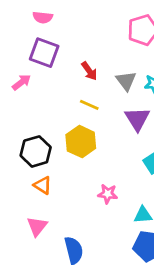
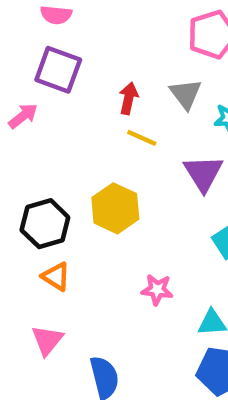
red arrow: (89, 71) -> (129, 98), turned -132
gray triangle: (126, 81) -> (186, 94), moved
yellow line: (89, 105) -> (142, 138), moved

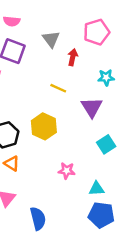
gray triangle: (186, 94) -> (51, 39), moved
red arrow: (129, 98) -> (73, 57), moved

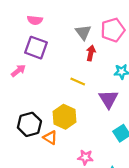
gray triangle: (51, 39) -> (83, 32), moved
orange triangle: (12, 164) -> (50, 138), moved

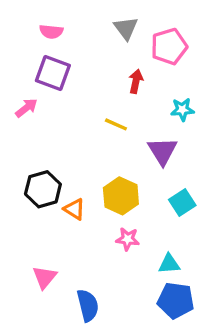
gray triangle: (83, 32) -> (126, 28), moved
yellow hexagon: (65, 117) -> (121, 196), moved

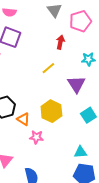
yellow line: (116, 124) -> (48, 68), turned -64
pink star: (128, 239) -> (36, 137), moved

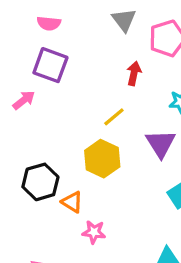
yellow hexagon: (51, 111) -> (102, 159), moved

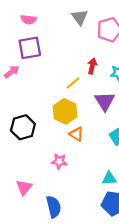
purple square: (50, 65) -> (30, 48), turned -30
red arrow: (134, 73) -> (92, 66), moved
orange triangle: (72, 202) -> (76, 134), moved

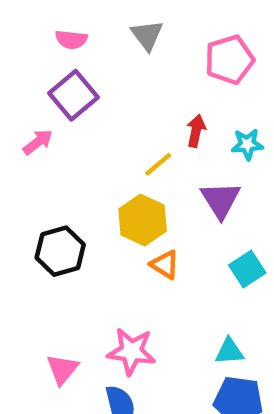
gray triangle: (80, 17) -> (147, 35), moved
purple square: (30, 48) -> (73, 95), turned -30
pink star: (59, 161) -> (131, 351), moved, size x1.5

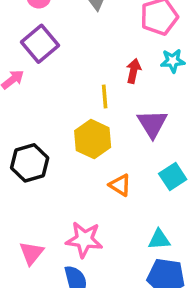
cyan star: (247, 144) -> (173, 61), moved
yellow line: (158, 164) -> (105, 97), turned -55
orange triangle: (165, 265) -> (120, 185), moved

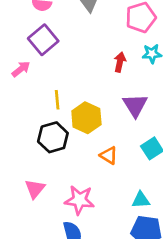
yellow line: (105, 97) -> (57, 100), moved
black hexagon: (30, 163) -> (53, 137), moved
pink triangle: (31, 253) -> (35, 189), moved

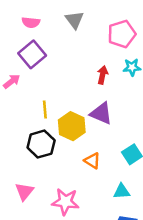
purple triangle: (135, 105) -> (101, 113), moved, turned -35
cyan triangle: (141, 200) -> (122, 191), moved

